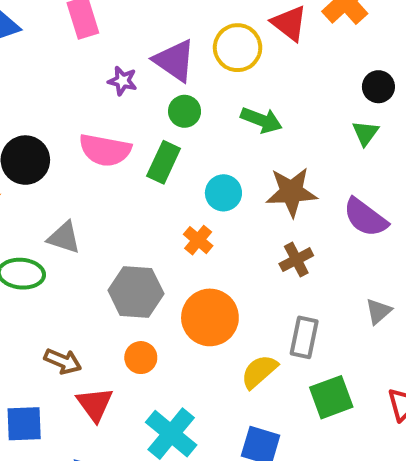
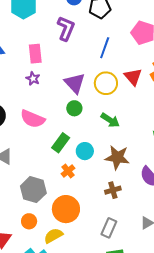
purple star: (123, 81) -> (33, 79), moved
green rectangle: (164, 162) -> (61, 143), moved
yellow semicircle: (259, 372) -> (53, 236), moved

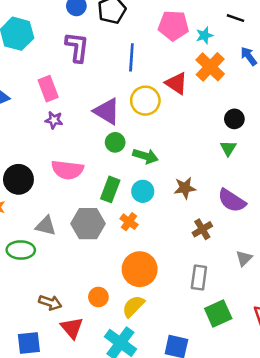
green arrow: (110, 120) -> (145, 156), moved
brown star: (117, 157) -> (185, 188), size x0.7
gray hexagon: (33, 190) -> (88, 224), moved
brown cross: (113, 190) -> (202, 229), moved

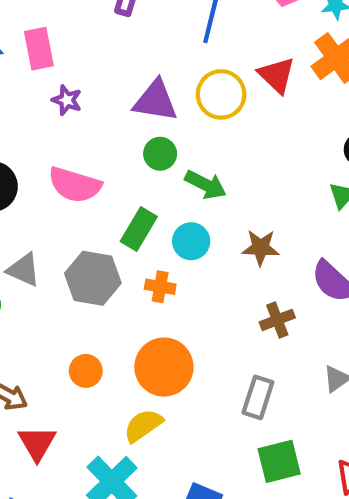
pink rectangle: (48, 89) -> (39, 49), moved
purple triangle: (107, 111) -> (155, 101), turned -32
orange cross: (129, 222) -> (160, 287), turned -36
orange circle: (98, 297) -> (86, 371), moved

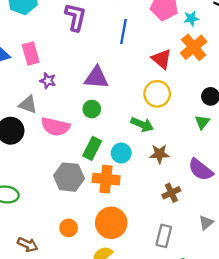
yellow circle: (221, 94) -> (157, 94), moved
green circle: (160, 154) -> (92, 109), moved
green arrow: (206, 185) -> (142, 124), moved
gray triangle: (23, 270) -> (28, 105), moved
orange cross: (160, 287) -> (106, 179), size x1.6

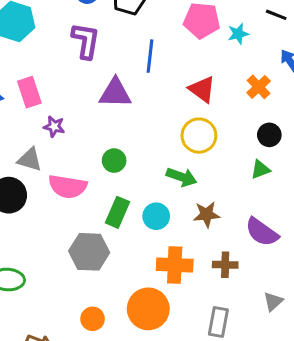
orange cross: (194, 47) -> (259, 87), moved, size x0.7
purple triangle: (96, 78) -> (115, 93), moved
green triangle: (202, 122) -> (260, 169), turned 35
orange cross: (106, 179) -> (175, 265), moved
brown cross: (171, 193) -> (225, 265), turned 30

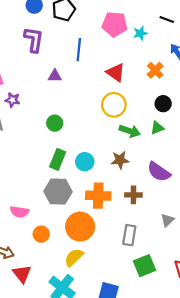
purple triangle: (115, 93) -> (55, 76), size x0.6
green arrow: (182, 177) -> (130, 131), moved
pink semicircle: (68, 186) -> (19, 212), moved, size x0.7
gray hexagon: (89, 252) -> (58, 191), moved

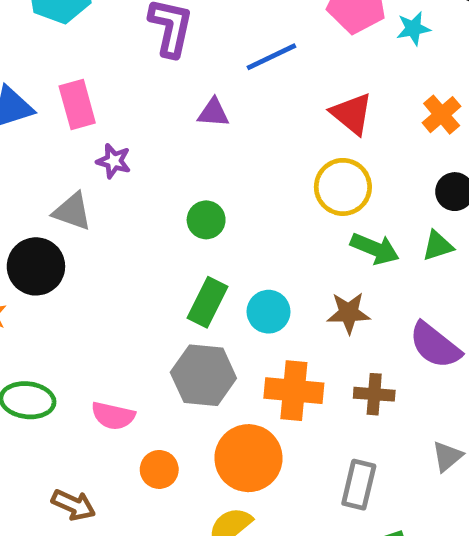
blue line: (79, 50) -> (271, 57), turned 55

